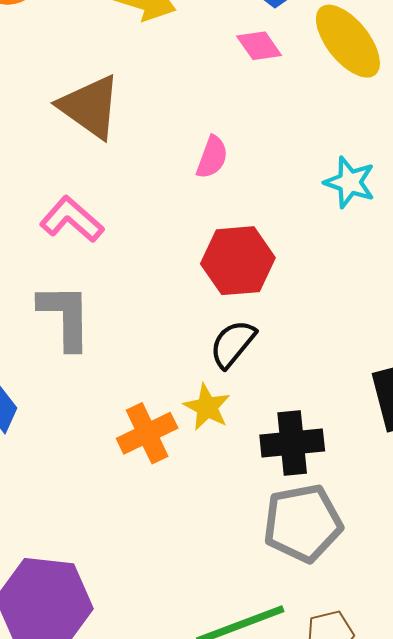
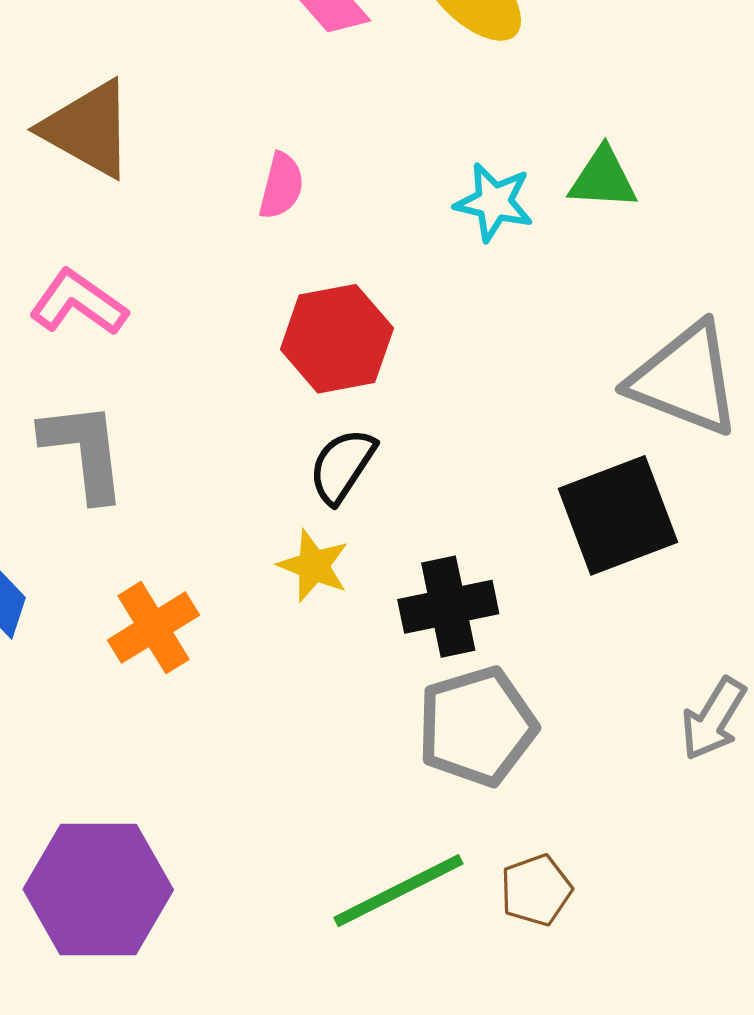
orange cross: (147, 433) -> (153, 628), moved

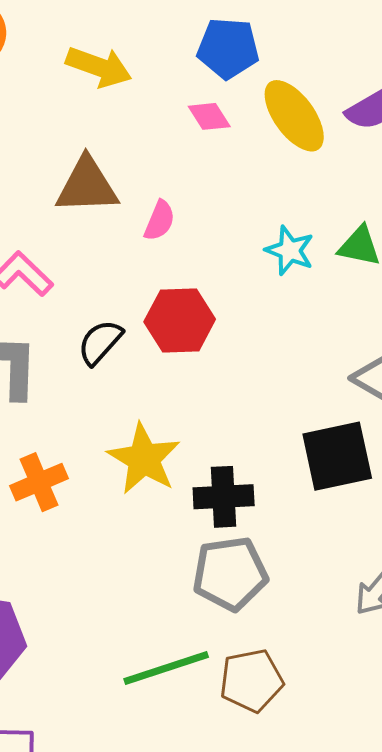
brown triangle: (88, 129) -> (87, 186), moved, turned -40
black semicircle: (342, 466) -> (100, 342), moved
yellow star: (313, 566) -> (144, 459), size x1.6
brown pentagon: (536, 890) -> (251, 681), size x1.4

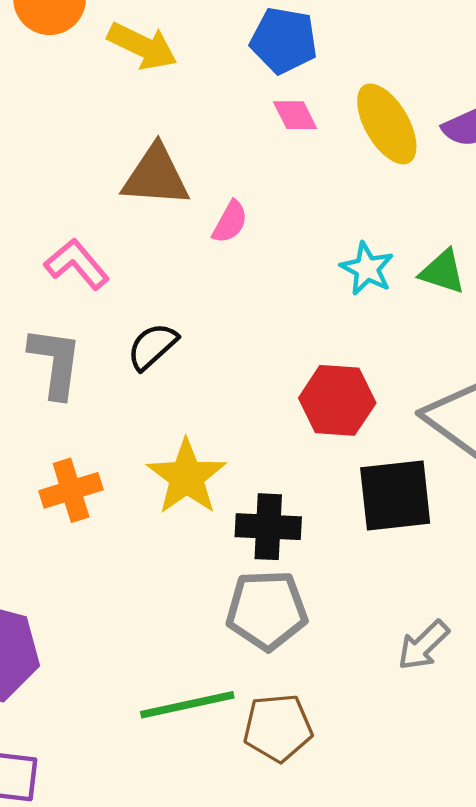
blue pentagon: (228, 48) -> (284, 40), moved
yellow arrow: (99, 67) -> (142, 46), moved
red hexagon: (180, 320) -> (337, 400), moved

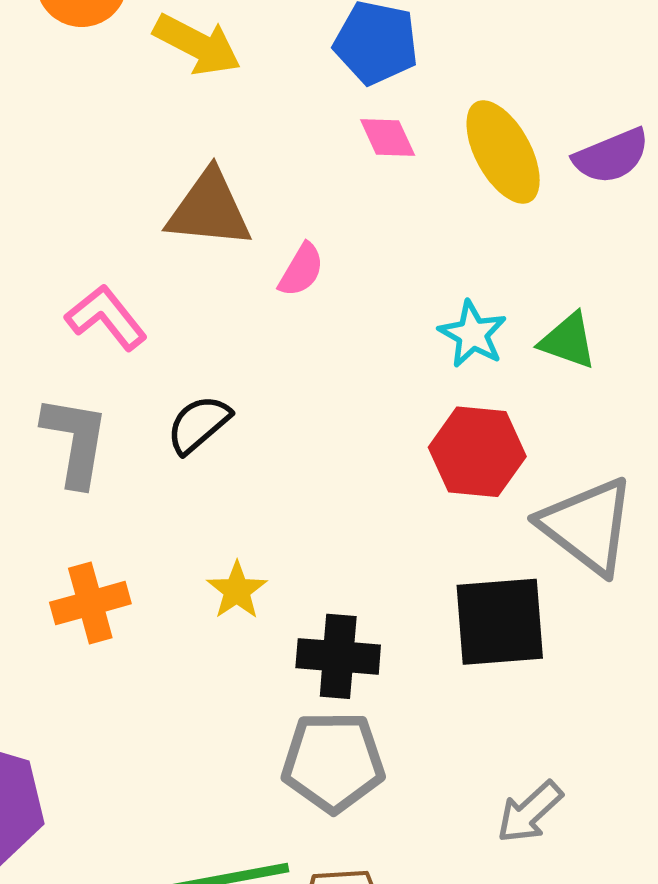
red hexagon: (337, 400) -> (477, 452), moved
yellow star: (187, 477) -> (237, 590), size x0.6

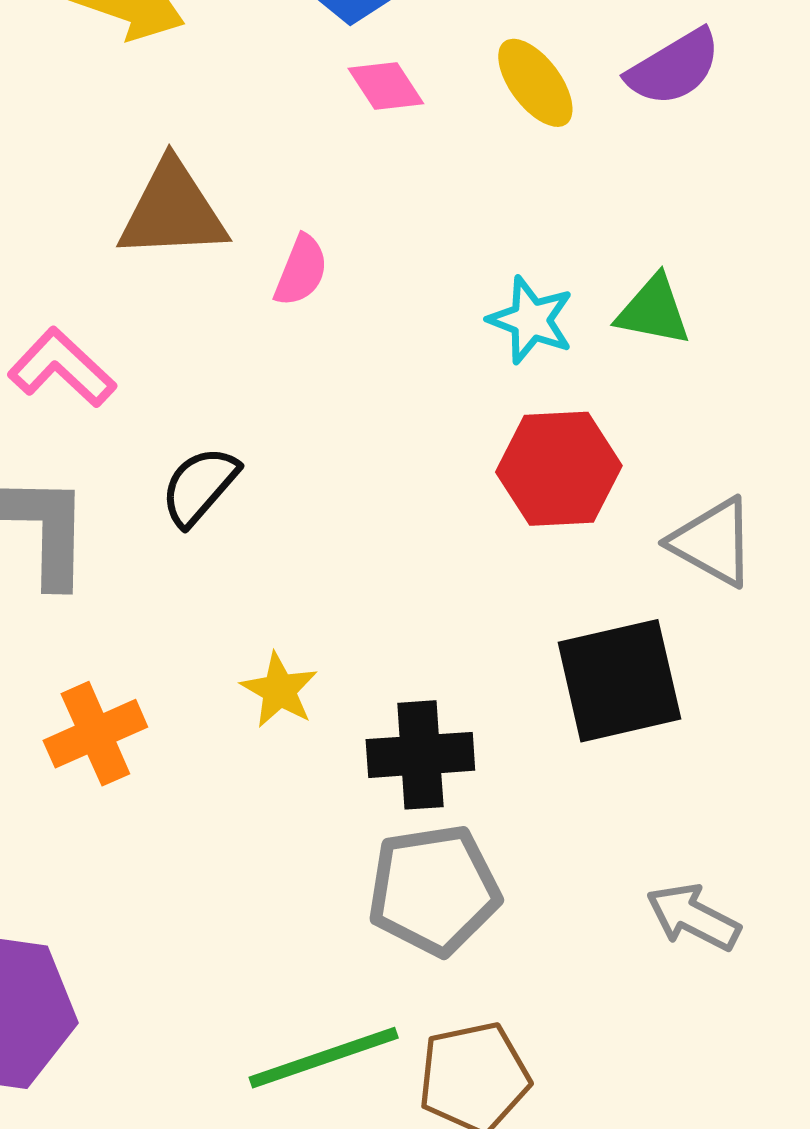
yellow ellipse: (503, 152) -> (535, 83), size x0.7
gray triangle: (587, 526) -> (713, 542), size x0.7
gray arrow: (530, 812) -> (693, 917), turned 78

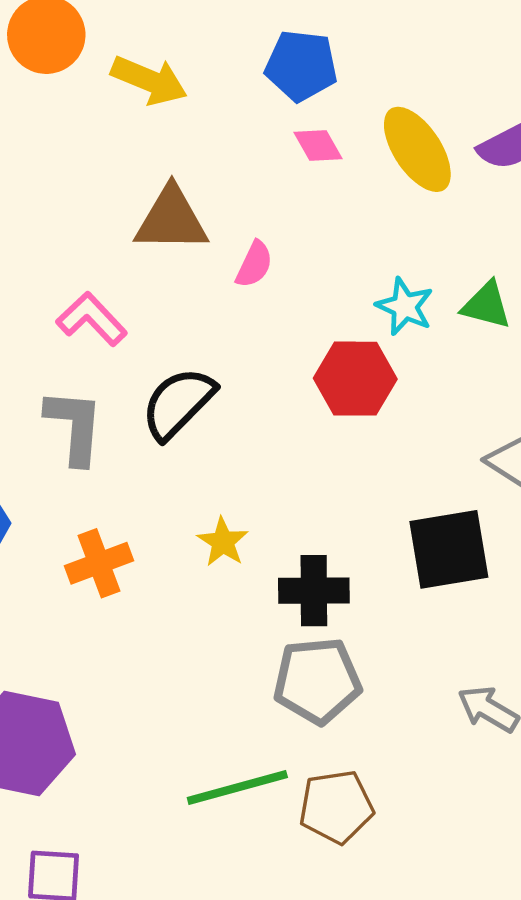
yellow ellipse: (535, 83) -> (417, 149), size x1.4
red hexagon: (559, 469) -> (355, 379), moved
black semicircle: (199, 486) -> (178, 403), size x1.4

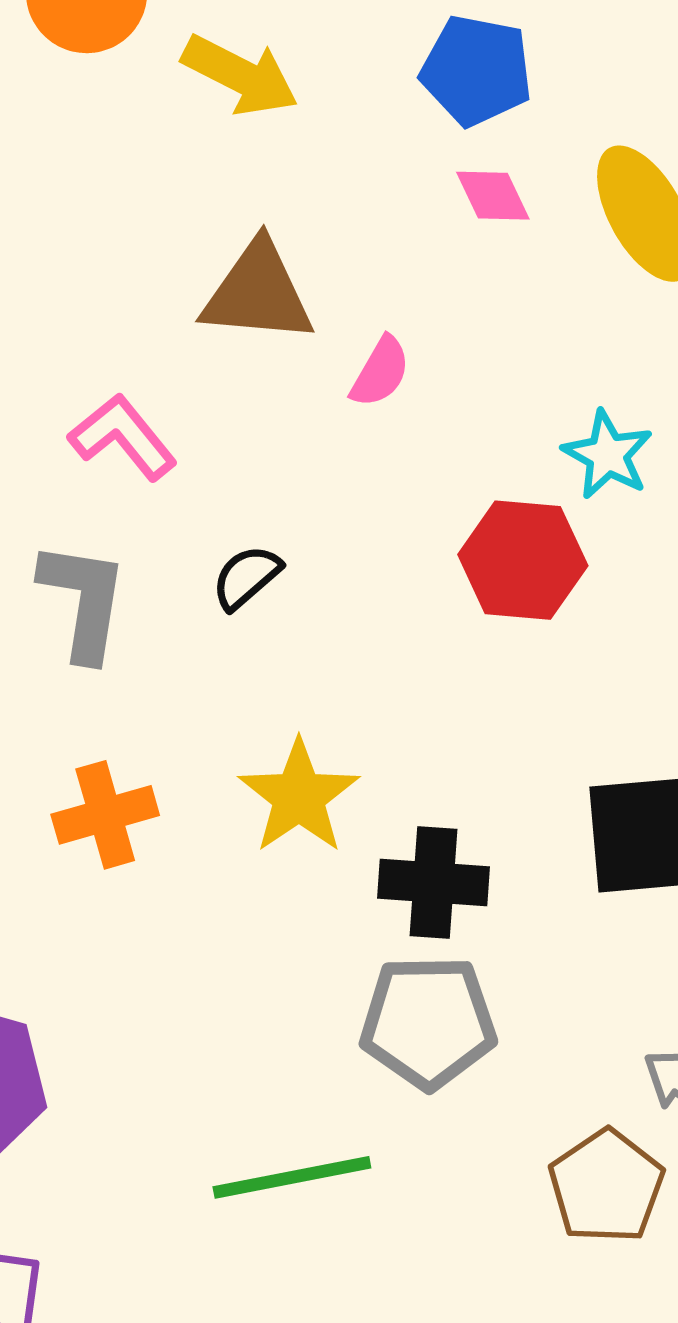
black semicircle: (178, 403) -> (246, 577), size x0.6
yellow star: (223, 542) -> (299, 797), size x1.5
brown pentagon: (336, 807) -> (606, 1186), moved, turned -30

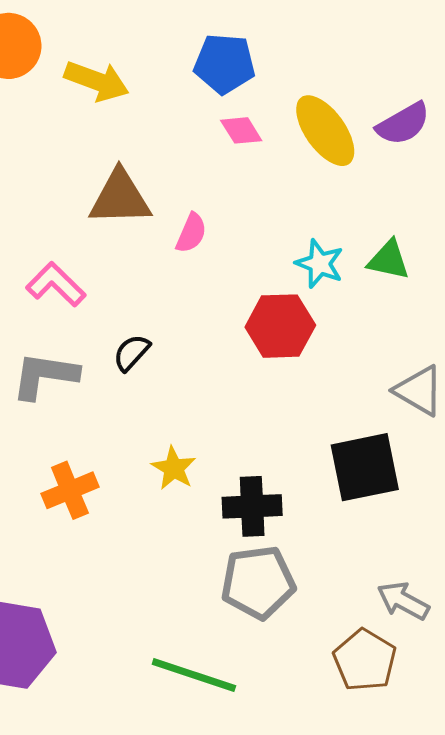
gray L-shape: (83, 601) -> (45, 376), turned -84
yellow star: (299, 797) -> (174, 468), size x0.7
green line: (292, 1177) -> (194, 675), turned 36

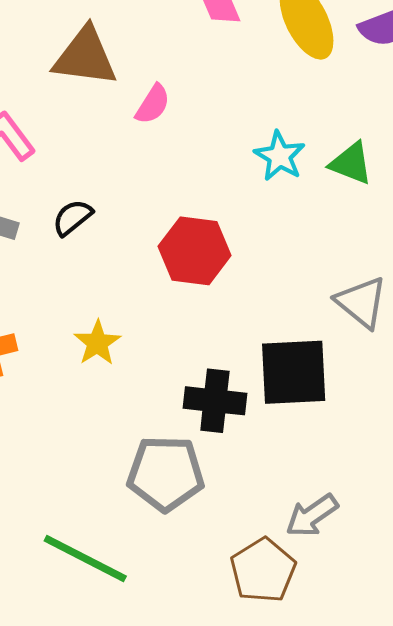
red hexagon: (280, 326) -> (195, 251), moved
black cross: (252, 506) -> (215, 401), moved
gray arrow: (403, 601) -> (312, 516), turned -72

